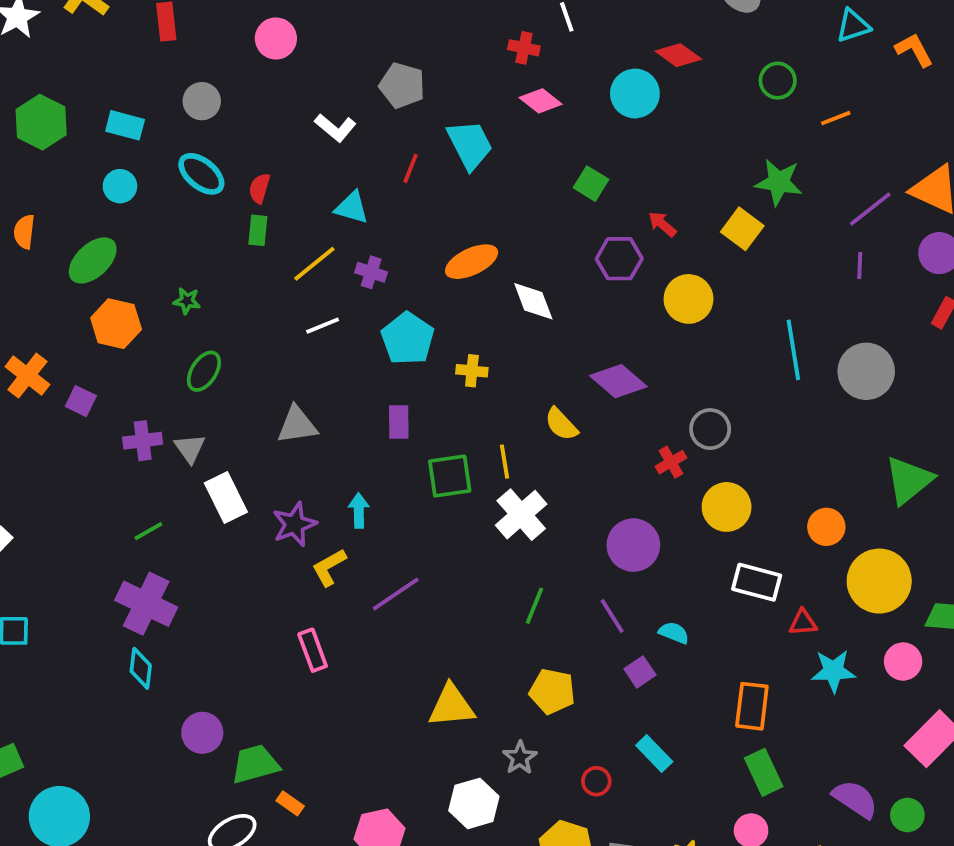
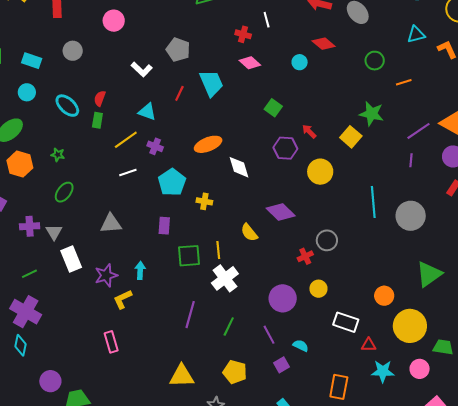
cyan circle: (635, 94) -> (300, 62), size x0.6
cyan ellipse: (201, 174) -> (67, 106), moved
yellow circle: (727, 507) -> (318, 289), moved, size x0.7
purple line: (396, 594) -> (190, 315), moved, turned -44

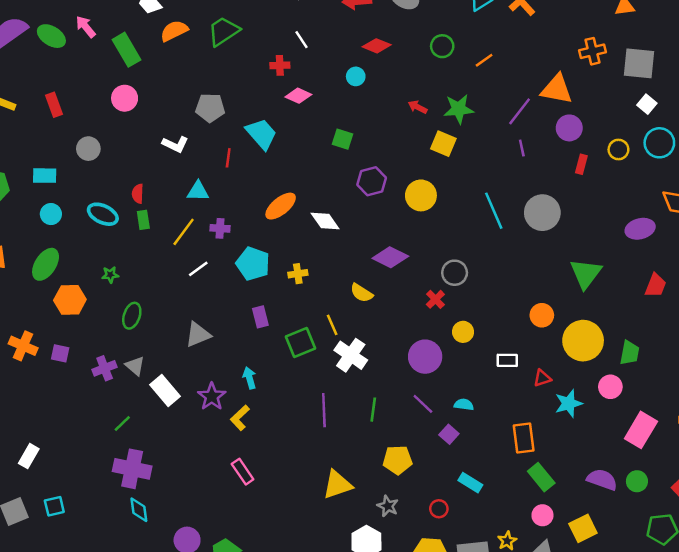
red arrow: (309, 131) -> (418, 107), moved
white rectangle: (346, 322) -> (507, 360), size x0.7
green trapezoid: (443, 347) -> (630, 353), turned 110

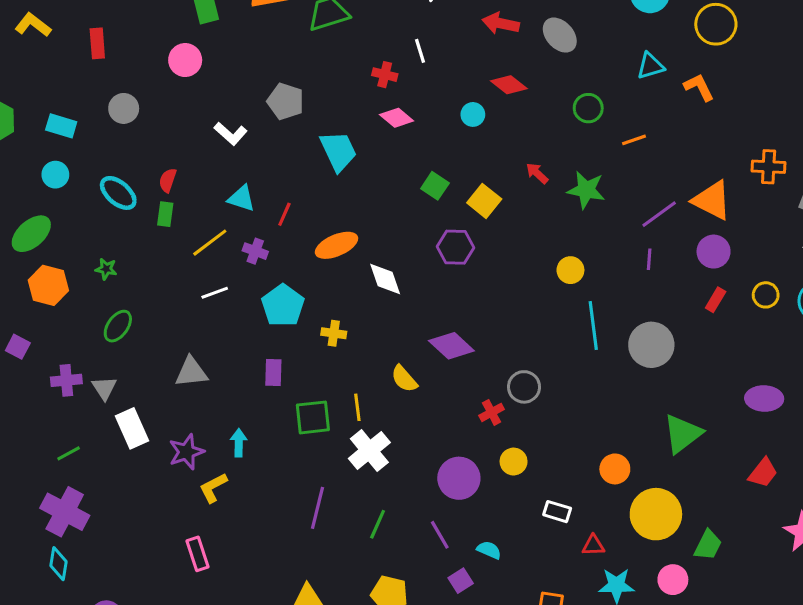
yellow square: (443, 144) -> (484, 201), moved
red line: (228, 158) -> (284, 214), moved
yellow circle: (421, 195) -> (570, 270), moved, size x0.7

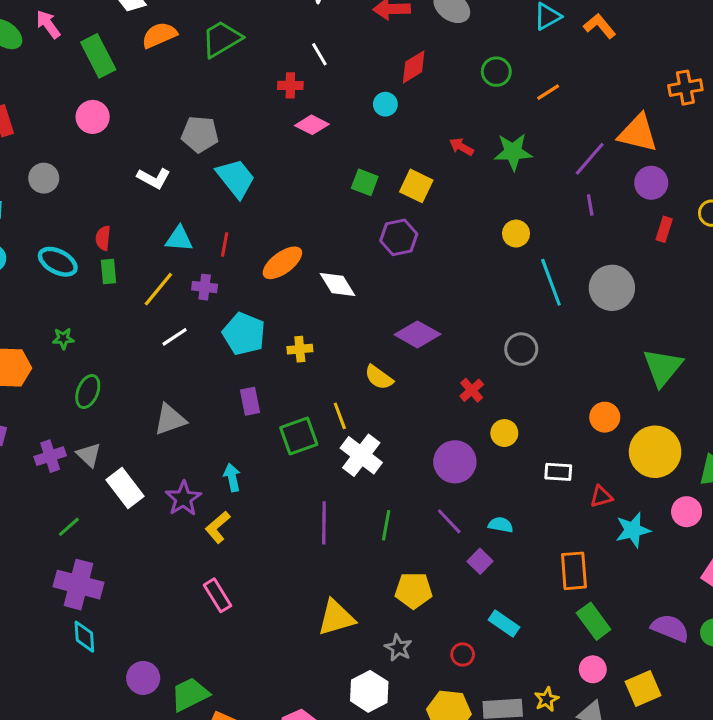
red diamond: (509, 85) -> (414, 67), turned -56
cyan trapezoid: (338, 151) -> (236, 178), moved
gray circle: (524, 387) -> (521, 349), moved

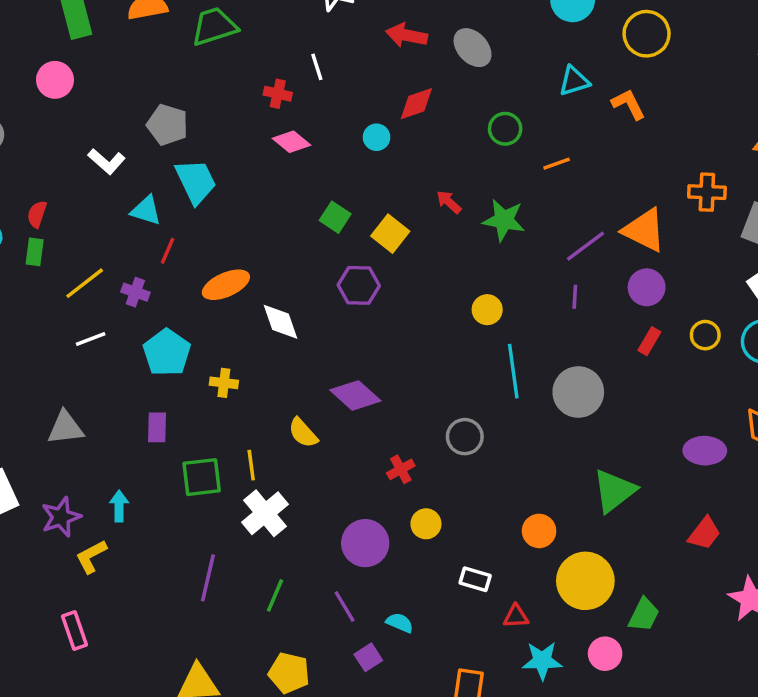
cyan triangle: (179, 239) -> (146, 211), moved

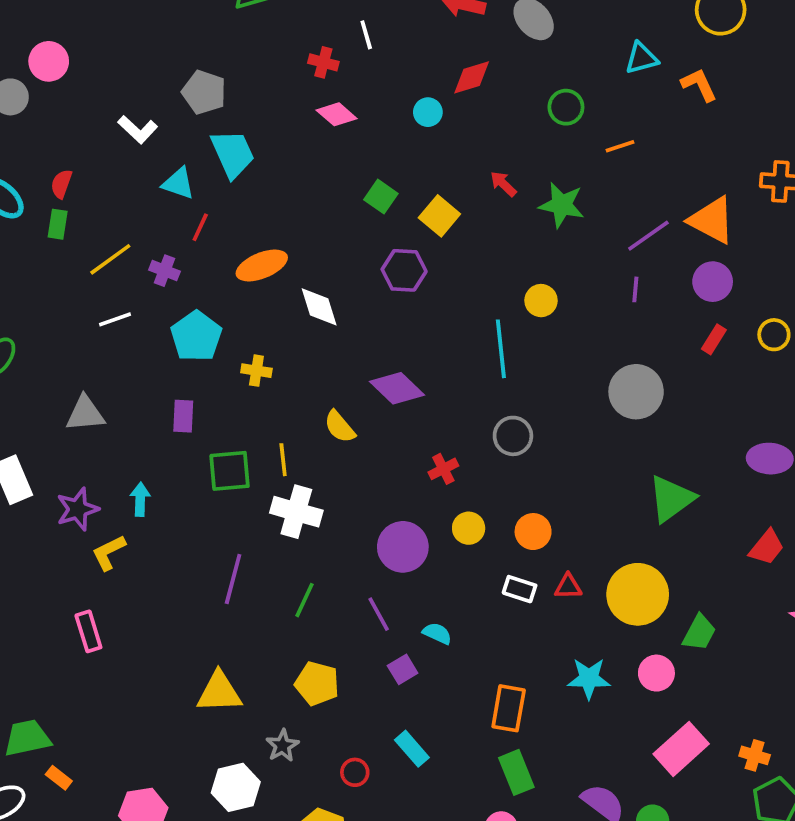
pink circle: (55, 80) -> (49, 61), moved
cyan line: (513, 371) -> (501, 349), moved
white cross: (265, 513) -> (296, 512), turned -36
orange circle: (539, 531) -> (533, 532), moved
red triangle: (516, 616) -> (568, 587), moved

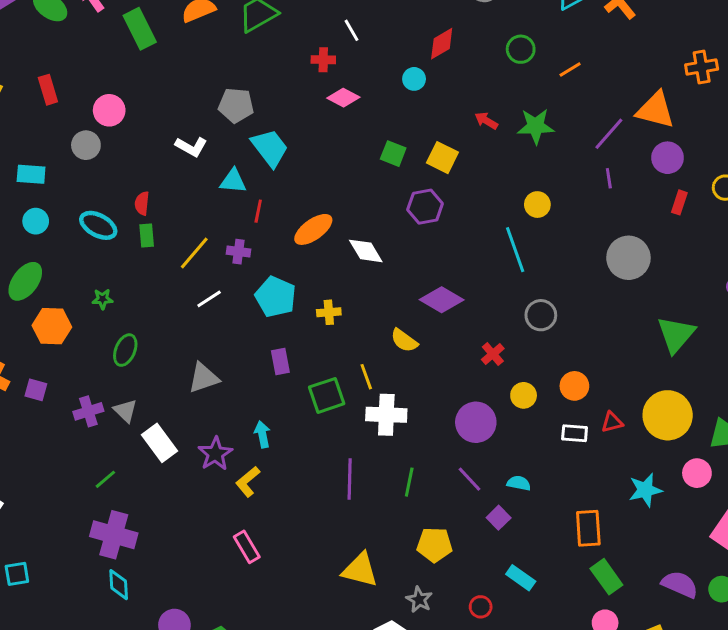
yellow triangle: (219, 692) -> (360, 570), turned 30

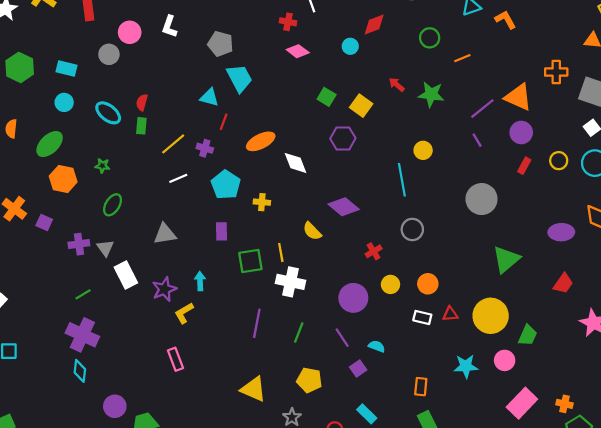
white L-shape: (191, 147) -> (169, 26), moved, turned 70
purple line: (609, 178) -> (477, 140), turned -32
orange rectangle: (588, 528) -> (421, 387), size x0.7

